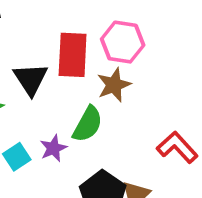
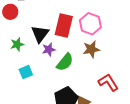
brown star: (114, 85) -> (91, 49), moved
purple star: (53, 148) -> (49, 49), moved

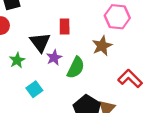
pink hexagon: (90, 24) -> (117, 17), moved
red rectangle: (64, 26) -> (65, 27), size x0.6

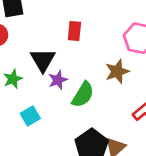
red rectangle: (65, 27) -> (74, 31), moved

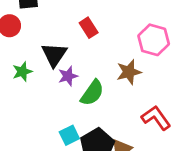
red rectangle: (74, 31) -> (89, 28), turned -42
cyan square: (30, 116) -> (69, 135), moved

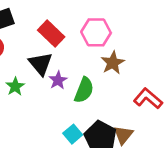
red rectangle: (89, 28) -> (51, 33), moved, size x1.4
pink hexagon: (154, 40) -> (96, 32), moved

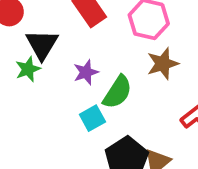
black triangle: (41, 64) -> (42, 44), moved
cyan square: (73, 134) -> (92, 118), moved

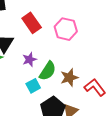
brown star: (163, 64) -> (69, 77), moved

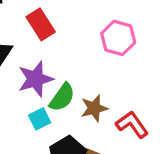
pink hexagon: (66, 29) -> (118, 38), moved
purple star: (29, 59) -> (35, 79), size x1.6

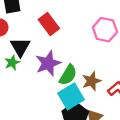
cyan square: (40, 119) -> (71, 96), moved, size x1.6

